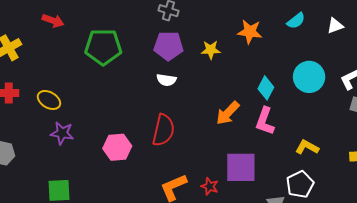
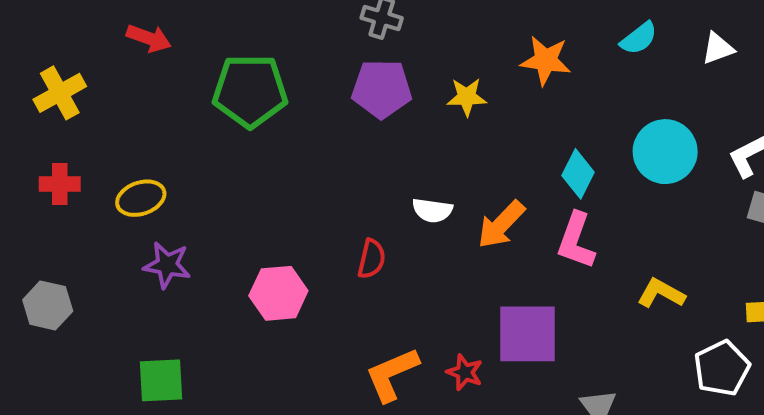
white semicircle: (166, 80) -> (432, 210), moved
yellow ellipse: (49, 100) -> (141, 198), turned -50
red semicircle: (163, 130) -> (372, 259), size x0.6
white pentagon: (300, 184) -> (722, 368), moved

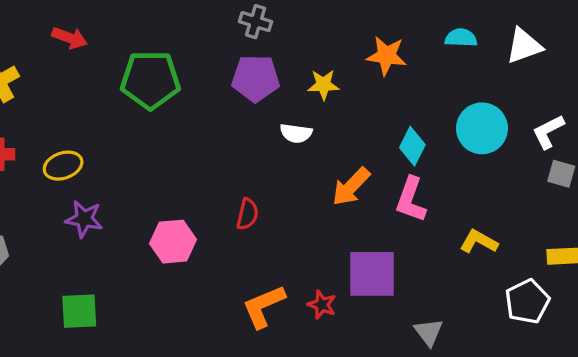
cyan semicircle: (639, 38) -> (461, 38), turned -140
white triangle: (718, 48) -> (524, 46), size x1.4
white semicircle: (432, 210) -> (296, 133), moved

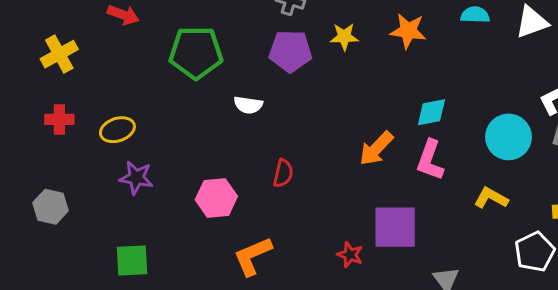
yellow star: (323, 85) -> (344, 37), moved
cyan circle: (482, 128) -> (508, 137), moved
white semicircle: (296, 133) -> (248, 105), moved
cyan diamond: (412, 146) -> (431, 112), turned 52
orange L-shape: (264, 306) -> (253, 256), moved

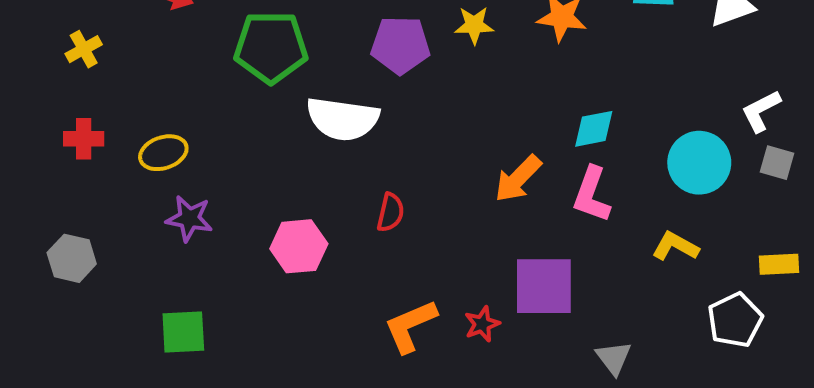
yellow cross: (59, 54) -> (84, 49), size x0.7
white semicircle: (248, 105) -> (343, 119), size x1.8
red star: (350, 255) -> (482, 324), turned 30
orange L-shape: (253, 256) -> (410, 326), moved

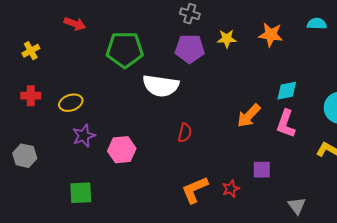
purple star: (189, 218) -> (84, 136), turned -30
pink hexagon: (299, 246) -> (122, 150), moved
purple square: (544, 286) -> (262, 170), size x0.6

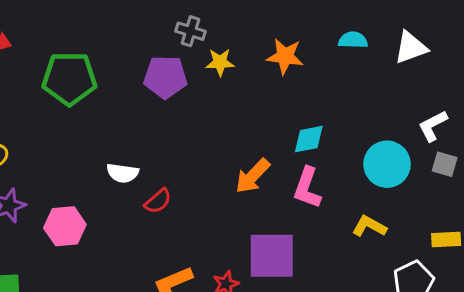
gray cross: (190, 14) -> (190, 31), moved
white semicircle: (161, 86) -> (123, 173), moved, size x0.6
red semicircle: (185, 133) -> (158, 201), turned 36
purple square: (262, 170) -> (272, 256), size x1.8

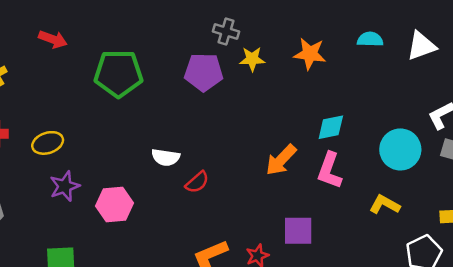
purple square: (272, 256) -> (298, 231), size x0.7

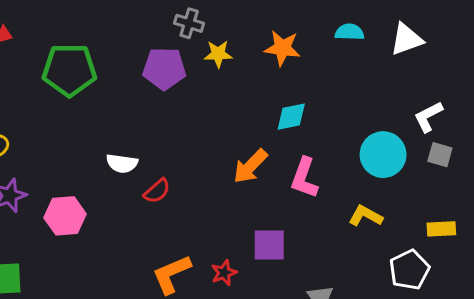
cyan diamond: (331, 127) -> (291, 117), moved

